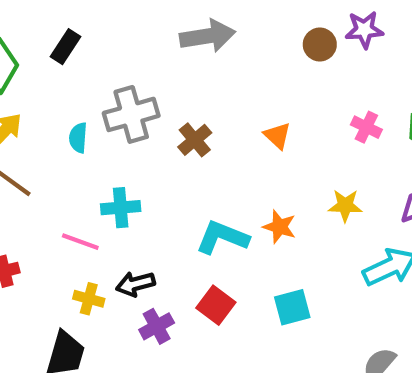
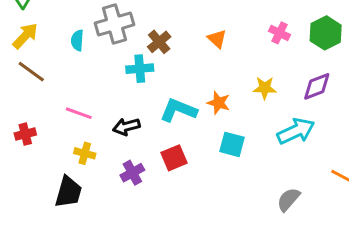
cyan cross: (121, 208) -> (140, 69), moved
black arrow: (135, 284) -> (126, 127), moved
red square: (216, 305) -> (174, 158), turned 30
cyan square: (292, 307) -> (232, 144), moved, turned 30

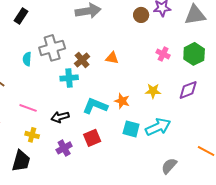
orange triangle: (217, 39) -> (112, 58), moved, turned -32
cyan arrow: (296, 131) -> (158, 127), moved

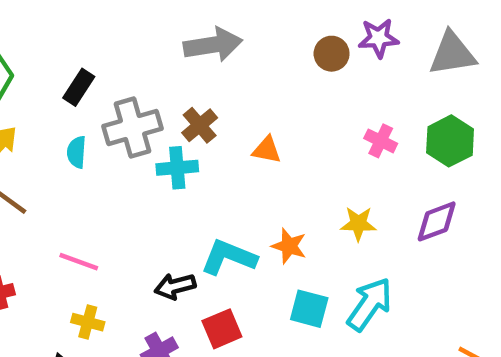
black rectangle: (21, 16) -> (79, 87), moved
brown cross: (82, 60) -> (200, 125), moved
cyan cross: (69, 78) -> (177, 168), moved
black arrow: (60, 117) -> (175, 286), moved
cyan arrow: (158, 127) -> (370, 304), turned -30

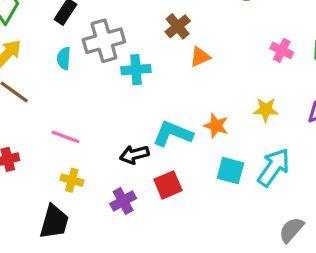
brown cross: (200, 125) -> (178, 26), moved
orange triangle: (267, 150) -> (200, 57), turned -35

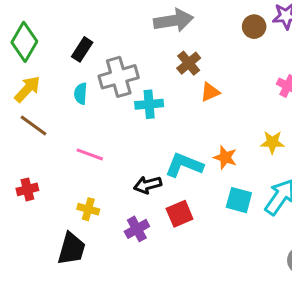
pink line: (65, 137) -> (90, 154), moved

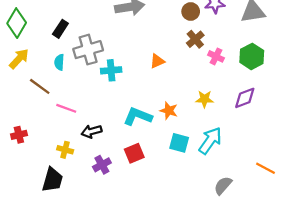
brown cross: (189, 63) -> (195, 39), moved
brown line: (33, 126) -> (40, 86), moved
black arrow: (148, 185) -> (92, 131), moved

